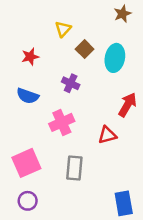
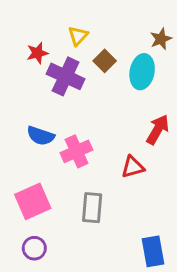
brown star: (122, 14) -> (161, 39), moved
red star: (30, 57) -> (37, 53), moved
purple cross: (71, 83) -> (66, 76), moved, size x1.6
blue semicircle: (28, 96) -> (41, 136), moved

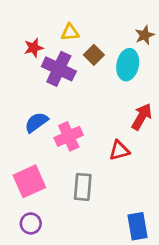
yellow triangle: (78, 36) -> (70, 32), turned 42
blue semicircle: (41, 136) -> (36, 122), turned 125

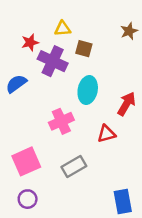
brown square: (94, 55) -> (84, 49), turned -30
cyan ellipse: (128, 65) -> (88, 90), moved
blue semicircle: (36, 122) -> (16, 84), moved
gray rectangle: (83, 187) -> (74, 166), turned 55

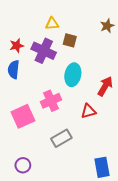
red star: (30, 42) -> (17, 46), moved
blue semicircle: (16, 84) -> (14, 70), turned -48
pink square: (26, 161) -> (23, 116), moved

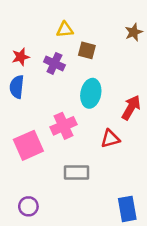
purple cross: (44, 51) -> (54, 63), size x0.7
gray rectangle: (61, 138) -> (76, 173), turned 30

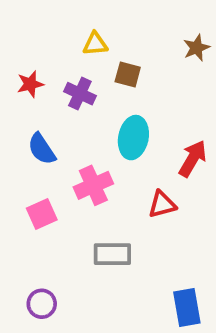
blue semicircle: (17, 87) -> (42, 149), moved, turned -40
pink square: (28, 145) -> (42, 214), size x0.7

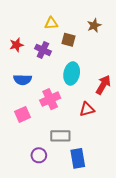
brown star: (196, 48) -> (94, 25), moved
blue semicircle: (42, 149) -> (23, 80), turned -54
purple circle: (42, 304) -> (39, 155), moved
blue rectangle: (187, 308) -> (78, 158), moved

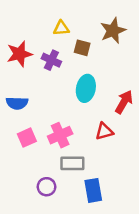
brown star: (94, 25) -> (113, 31), size x1.5
red star: (16, 45) -> (19, 54), size x1.5
blue semicircle: (23, 80) -> (17, 103), moved
pink cross: (50, 99) -> (60, 135), moved

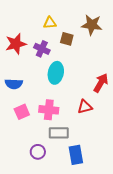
brown star: (113, 31) -> (92, 25), turned 30
cyan ellipse: (86, 88) -> (56, 73), moved
pink cross: (60, 135) -> (49, 110), turned 30

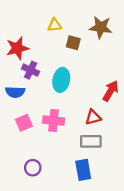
purple cross: (42, 49) -> (31, 70), moved
gray rectangle: (59, 133) -> (91, 141), moved
purple circle: (38, 152) -> (33, 168), moved

